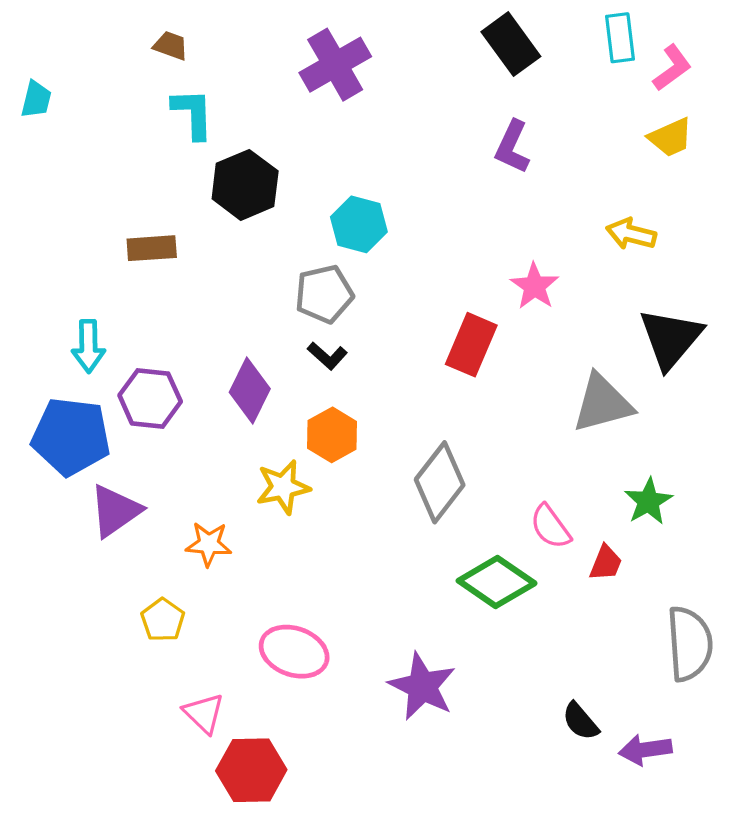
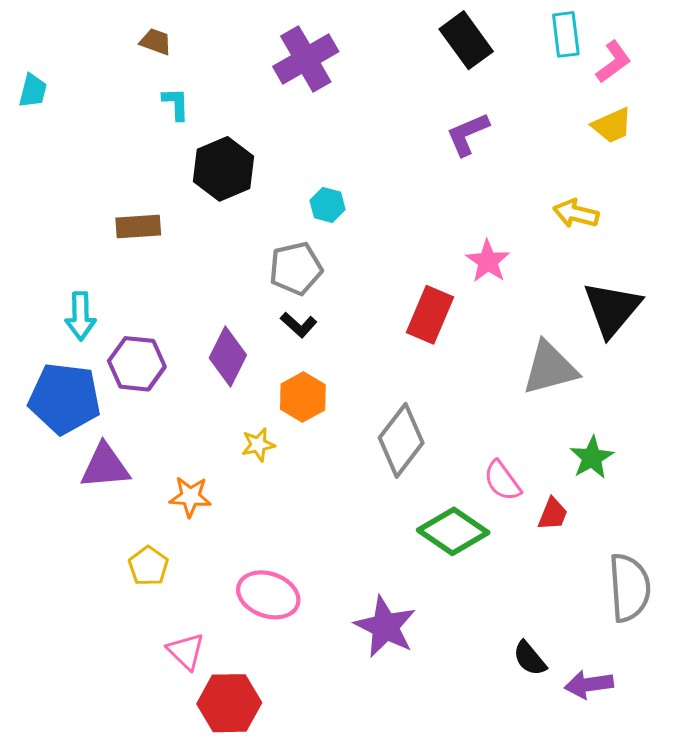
cyan L-shape: (193, 114) -> (176, 104), size x0.7
purple L-shape: (512, 147) -> (468, 134), turned 42
cyan hexagon: (359, 224) -> (327, 205), size x0.7
yellow star: (283, 487) -> (258, 445), size x0.7
purple triangle: (115, 511) -> (105, 466), turned 30

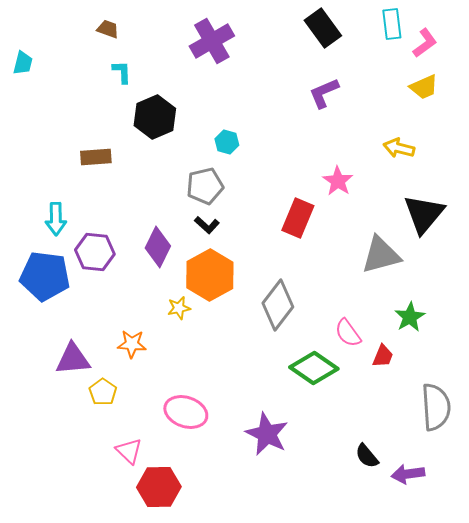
orange hexagon: (303, 397) -> (210, 275), size x1.5
purple triangle: (105, 466) -> (73, 359), moved

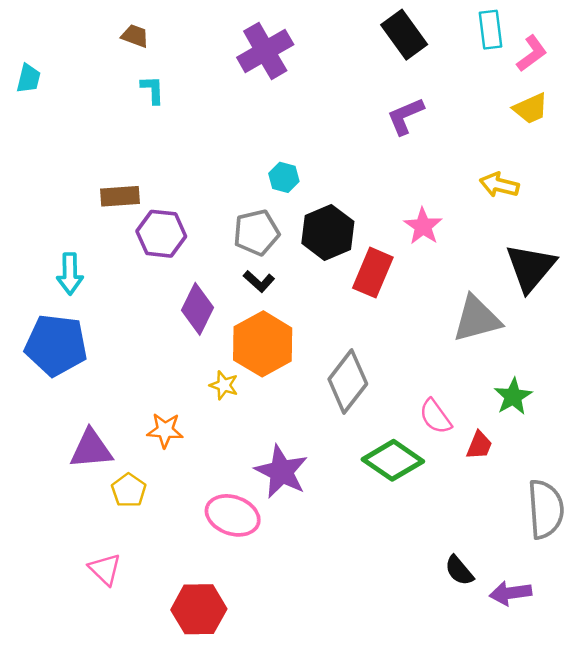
black hexagon: (155, 117) -> (328, 232), moved
purple hexagon: (95, 252) -> (161, 234), moved
yellow star: (179, 308) -> (224, 385), turned 30
purple star: (267, 434) -> (281, 472), moved
pink triangle: (129, 451) -> (105, 569), moved

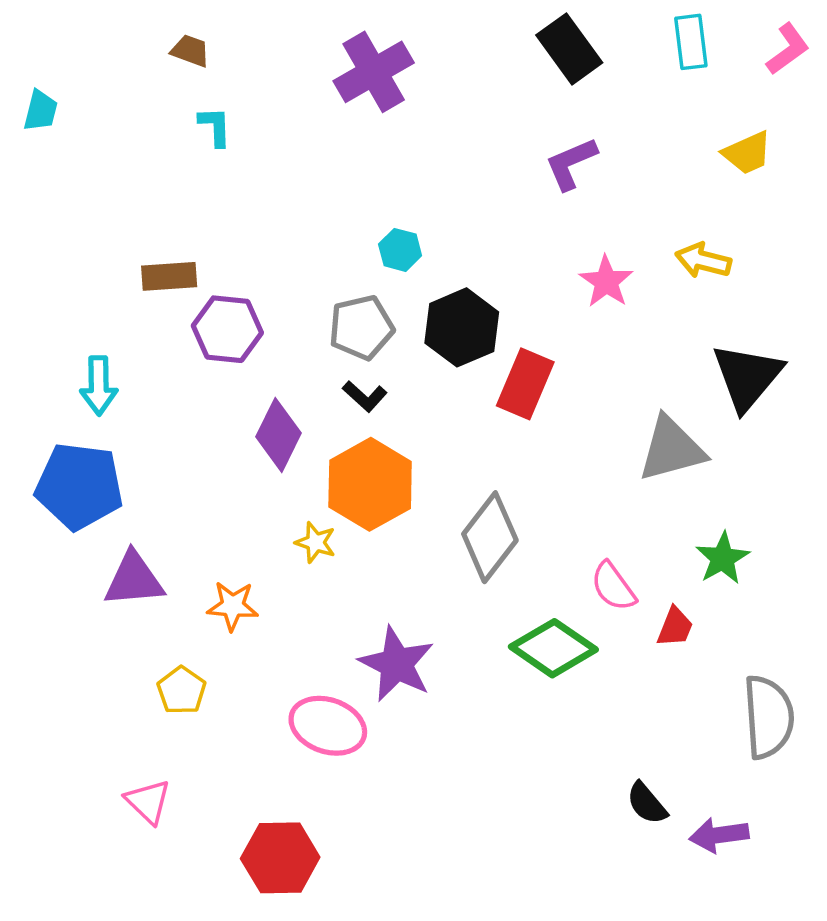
pink L-shape: (532, 53) -> (788, 49), moved
pink star: (423, 226) -> (606, 282), moved
purple triangle: (91, 449) -> (134, 579), moved

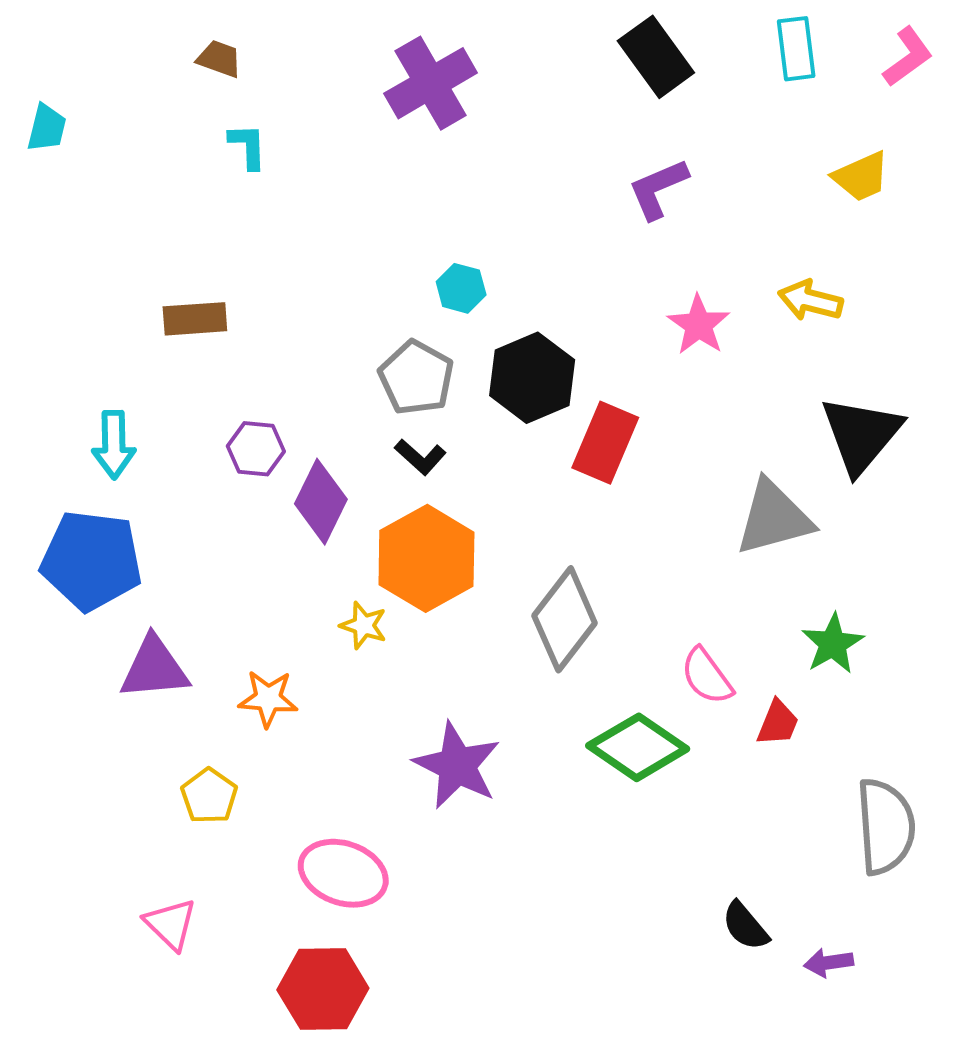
gray pentagon: (361, 327) -> (416, 378), turned -30
purple hexagon: (227, 329) -> (256, 449), moved, size x0.7
pink ellipse: (328, 726) -> (343, 873), moved
purple arrow: (719, 835) -> (829, 963), size x0.7

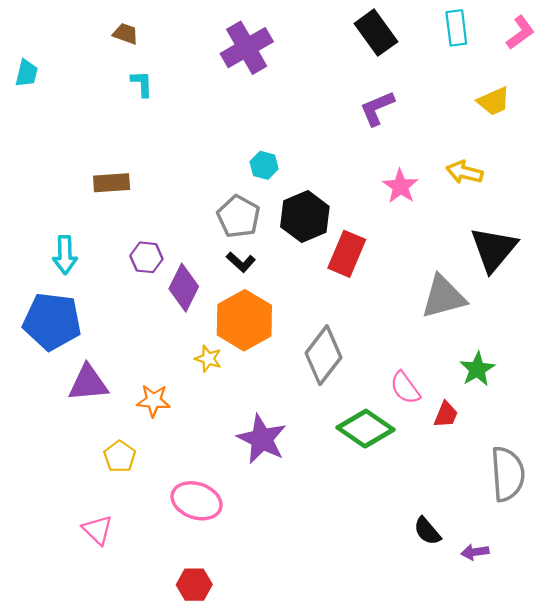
red hexagon: (323, 989) -> (194, 585), moved, size x0.7

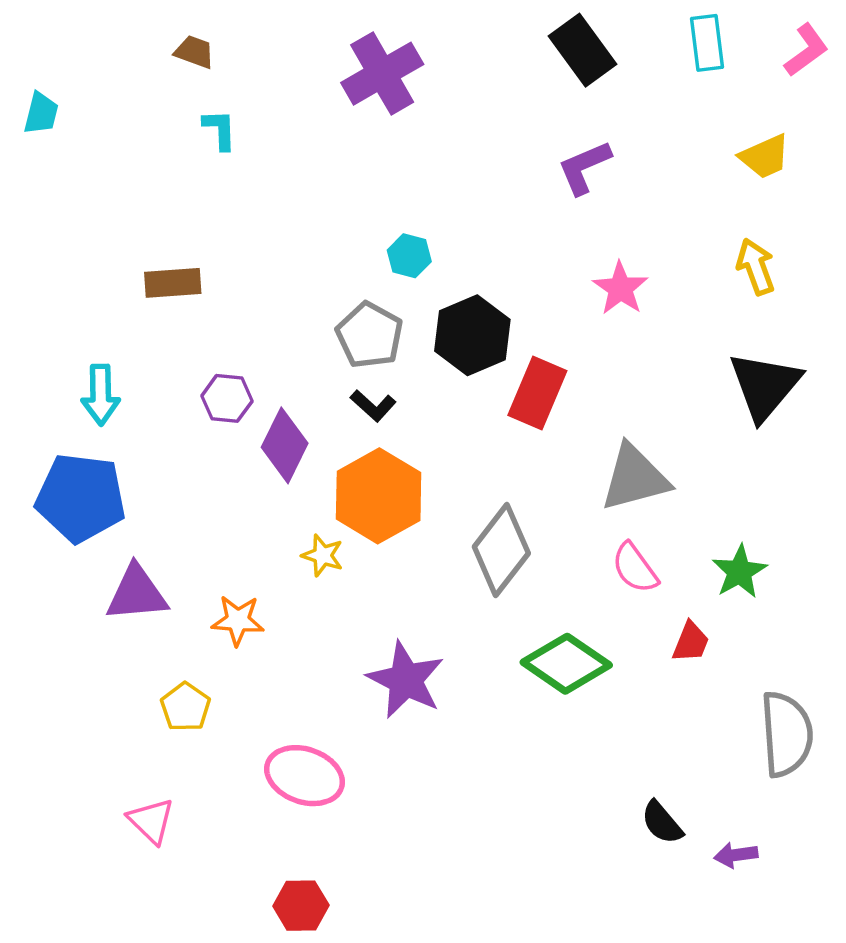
yellow arrow: (464, 172) -> (756, 267), moved, turned 56
gray triangle: (443, 297) -> (635, 478), moved
pink semicircle: (405, 388) -> (635, 568), moved

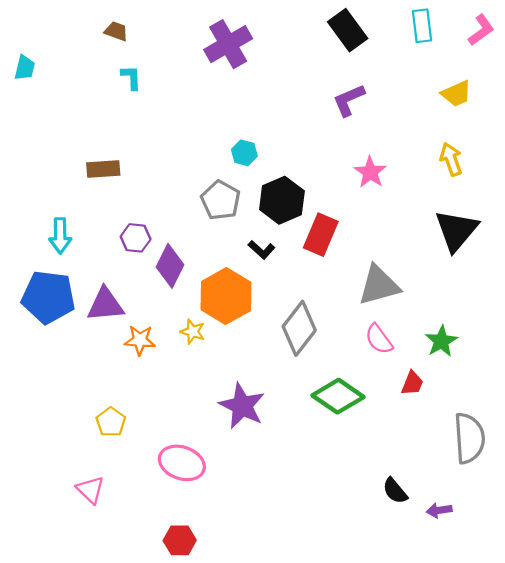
black L-shape: (373, 406) -> (262, 250), moved
purple triangle: (137, 593) -> (105, 305), moved
orange star: (238, 620) -> (140, 340), moved

